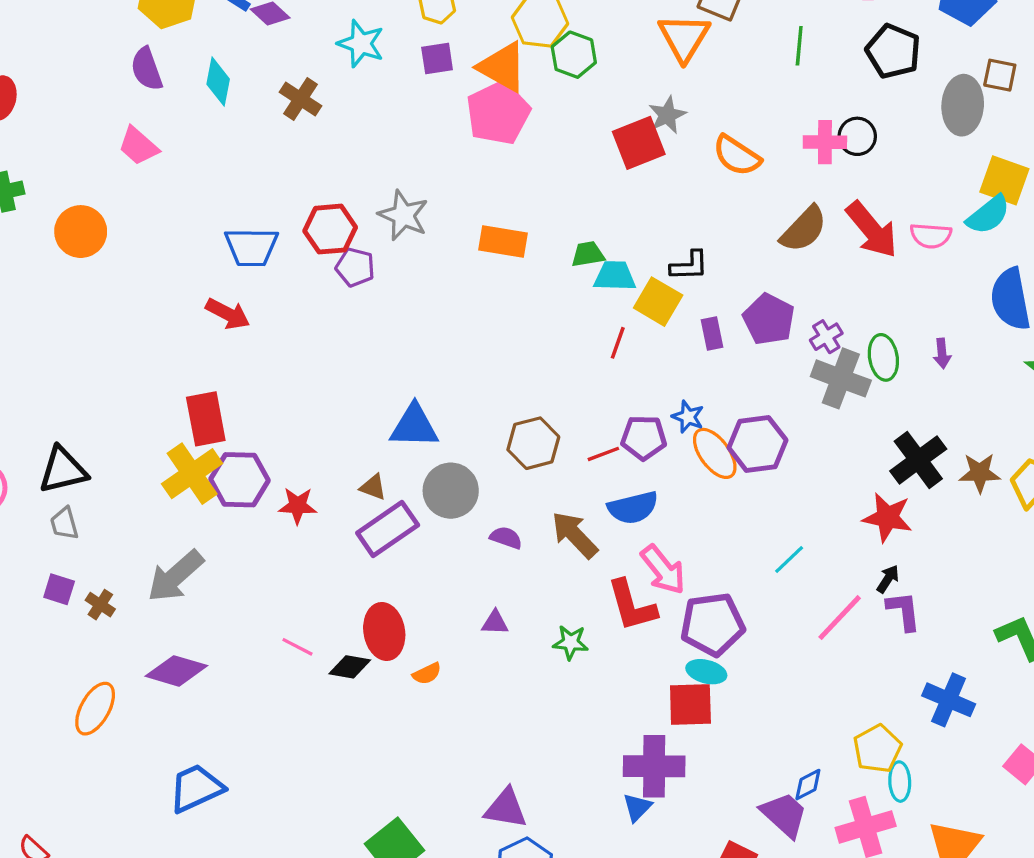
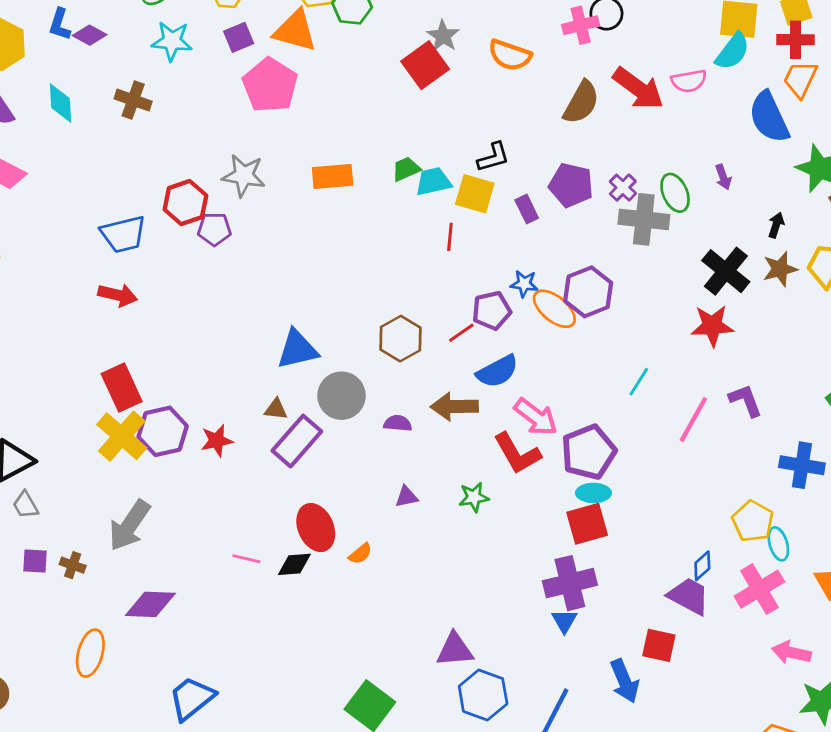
pink pentagon: (498, 113) -> (270, 85), moved
brown arrow: (575, 535) -> (454, 407), turned -33
black arrow: (888, 579) -> (776, 225), moved

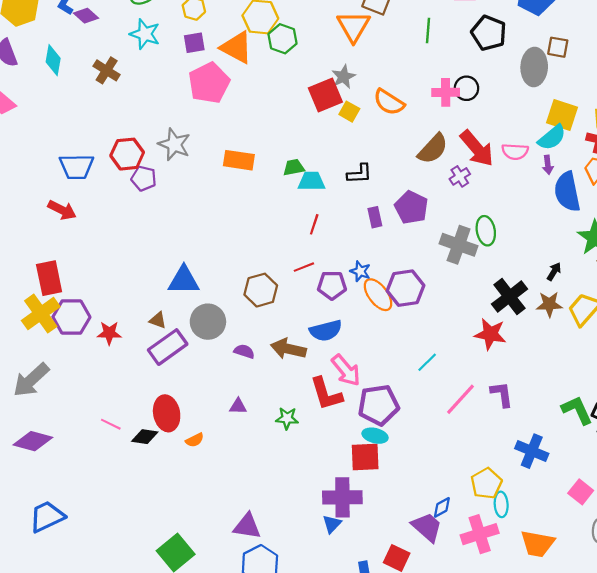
purple arrow: (723, 177) -> (548, 165), moved
purple cross: (623, 188) -> (460, 176), moved
yellow square: (475, 194) -> (349, 112), moved, size x0.7
red line: (461, 333) -> (304, 267), moved

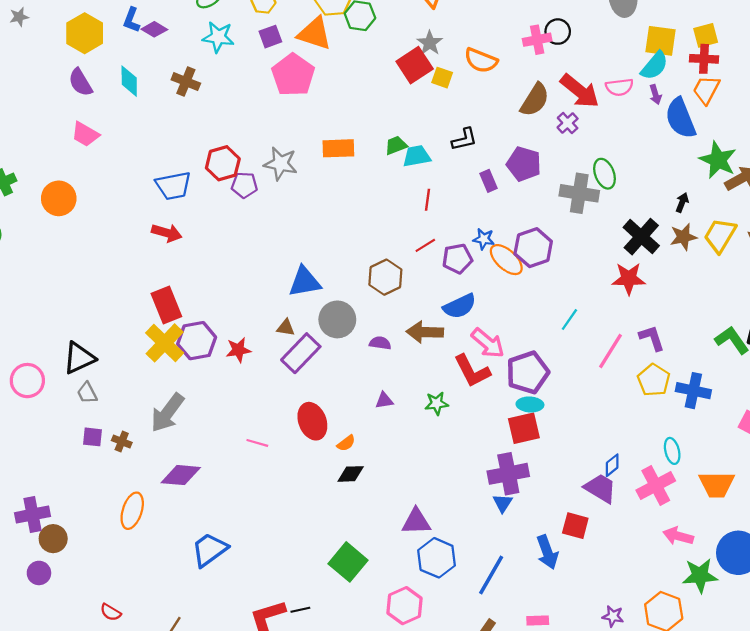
gray star: (174, 144) -> (281, 164), moved
black diamond: (145, 437) -> (351, 474), moved
yellow pentagon: (486, 483) -> (654, 380), moved

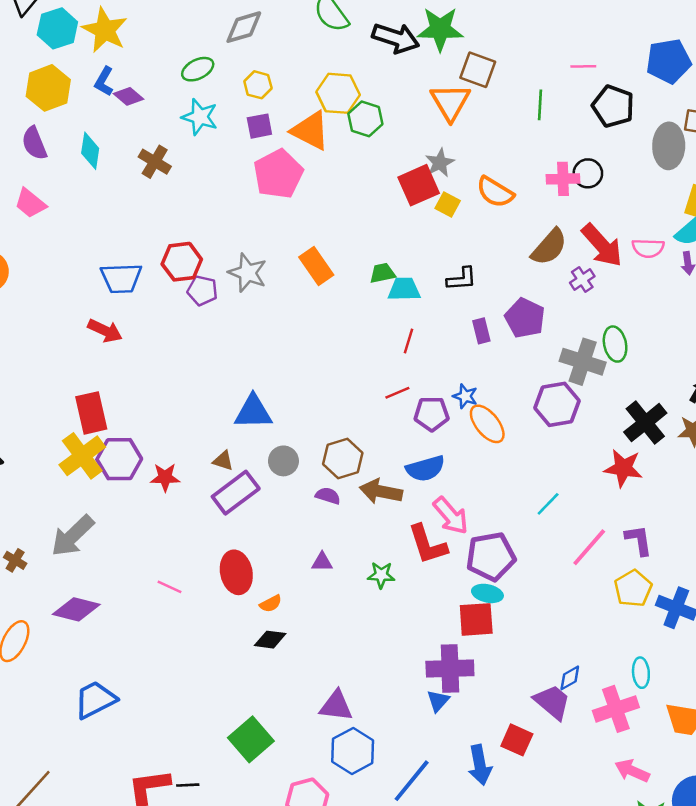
orange rectangle: (338, 148) -> (316, 266), turned 48
purple hexagon: (533, 248) -> (557, 404), moved
brown hexagon: (385, 277) -> (343, 459), moved
gray circle: (337, 319) -> (283, 461), size x0.7

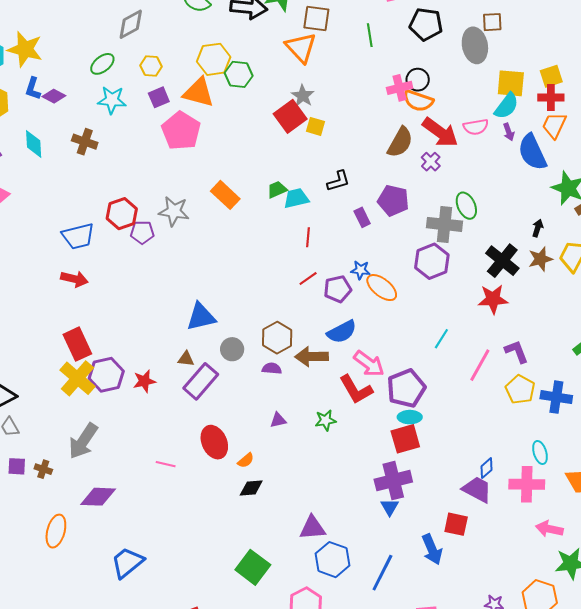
orange semicircle: (495, 192) -> (418, 101), moved
pink cross: (616, 709) -> (527, 484), turned 32

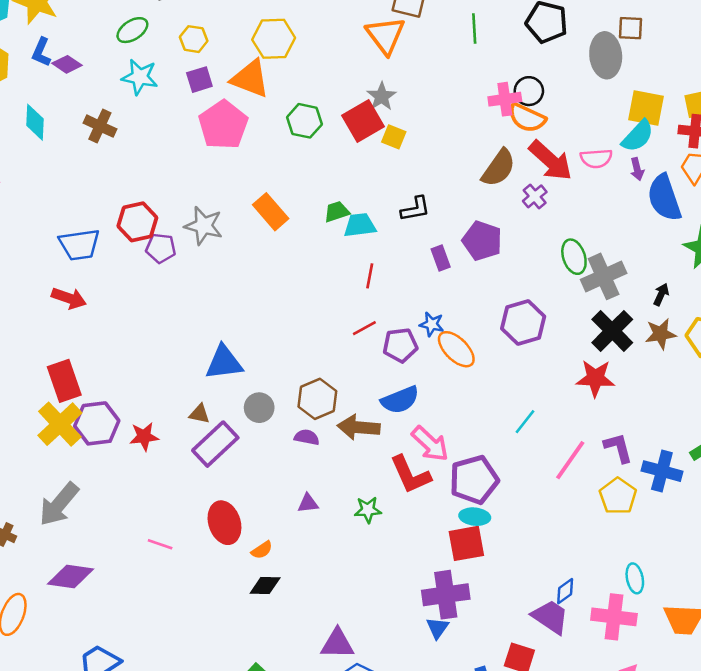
green hexagon: (239, 74) -> (304, 121), moved
gray cross: (444, 224) -> (604, 276), moved, turned -36
blue cross: (556, 397) -> (662, 471), moved

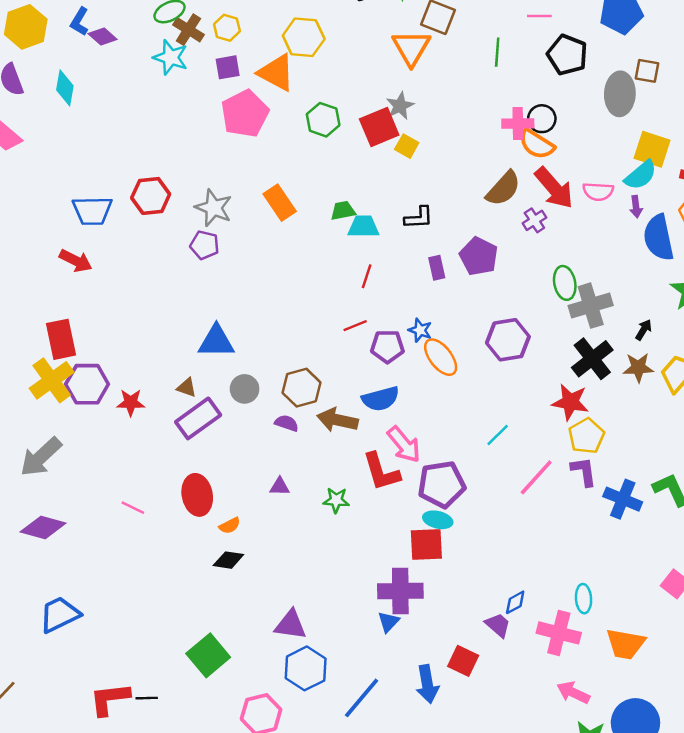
brown cross: (100, 126) -> (188, 30), moved
purple pentagon: (161, 248) -> (205, 245), moved
yellow pentagon: (618, 496) -> (586, 436), moved
purple trapezoid: (550, 617) -> (498, 625), size x0.7

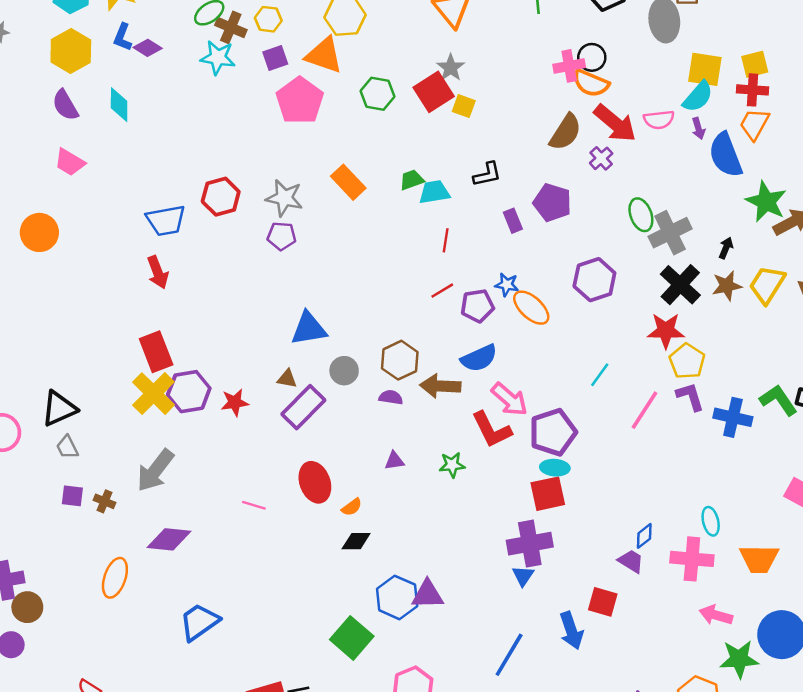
red arrow: (76, 261) -> (158, 272), turned 52
blue hexagon: (306, 668) -> (397, 597), moved

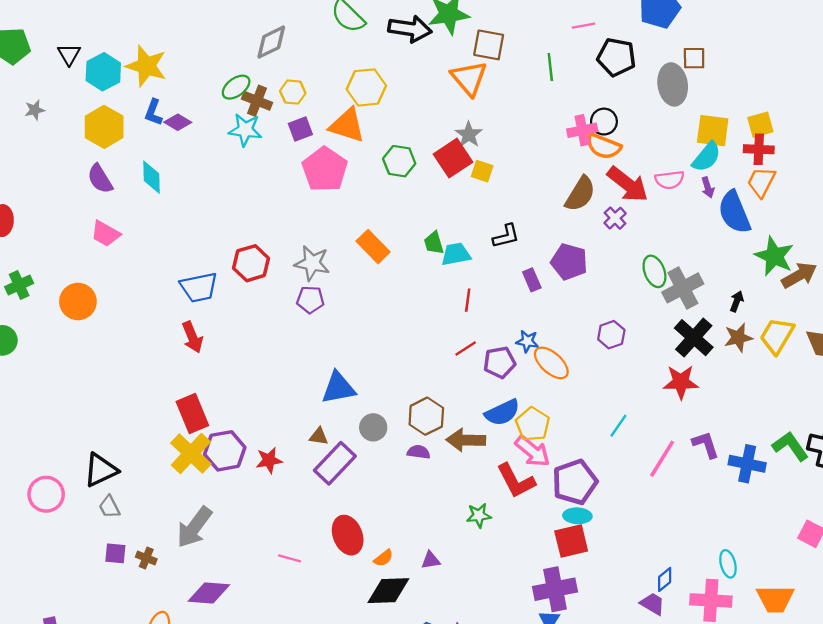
green trapezoid: (412, 180) -> (434, 243), turned -85
purple hexagon: (594, 280) -> (611, 335), size x0.7
yellow pentagon: (687, 361) -> (533, 424), moved
purple triangle: (394, 461) -> (431, 560), moved
black diamond: (356, 541) -> (388, 591), size x1.5

